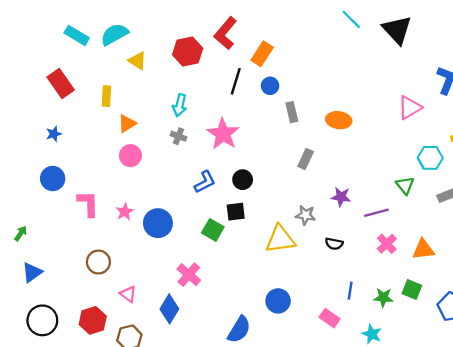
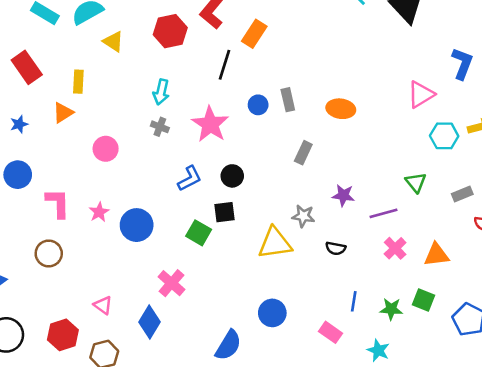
blue circle: (270, 86) -> (258, 105), moved
orange triangle: (127, 124) -> (63, 113), moved
cyan hexagon: (430, 158) -> (444, 136), moved
brown circle: (98, 262) -> (49, 253), moved

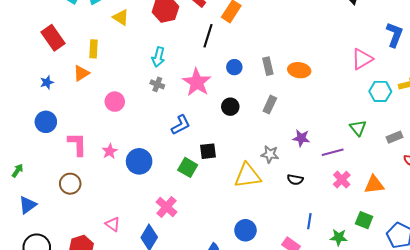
gray rectangle: (288, 100) -> (268, 66), moved
black circle: (232, 176) -> (230, 107), moved
green star: (391, 309) -> (339, 237), moved

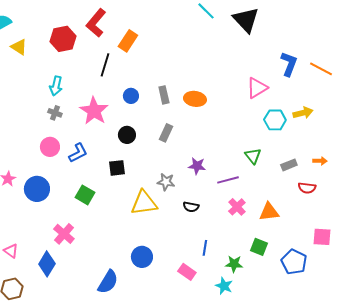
pink circle: (115, 102) -> (50, 147), moved
black square: (208, 151) -> (117, 168), moved

